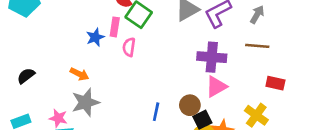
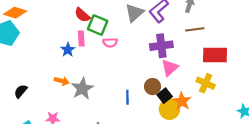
pink semicircle: (129, 47) -> (110, 43), moved, turned -88
red rectangle: (275, 83) -> (215, 55), size x1.6
gray star: (85, 102) -> (82, 89), moved

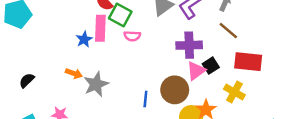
brown line: (195, 29) -> (228, 31), turned 42
pink rectangle: (81, 39) -> (100, 28), size x1.5
brown circle: (153, 87) -> (175, 90), size x1.5
black square: (165, 96) -> (211, 66), moved

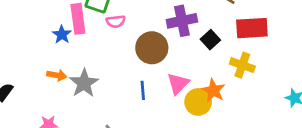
pink triangle: (196, 71) -> (178, 84), moved
brown circle: (175, 90) -> (152, 48), moved

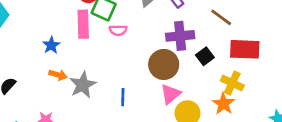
blue star: (62, 35) -> (51, 45), moved
brown circle: (152, 48) -> (164, 64), moved
blue line: (143, 90) -> (123, 97), moved
orange star: (213, 91) -> (223, 104), moved

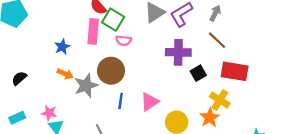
brown circle: (164, 64) -> (111, 71), moved
pink triangle: (170, 94) -> (150, 102), moved

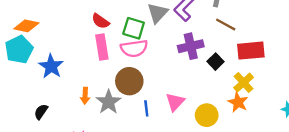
green square: (113, 20) -> (134, 28), moved
pink semicircle: (124, 41) -> (134, 48), size x1.6
blue star: (62, 47) -> (51, 66), moved, size x1.5
orange arrow: (65, 74) -> (85, 96), turned 84
yellow cross: (220, 100) -> (244, 83), turned 30

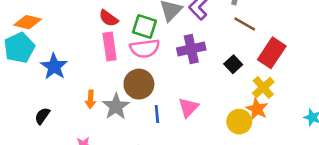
purple cross: (191, 46) -> (191, 49), moved
red rectangle: (251, 51) -> (272, 53), turned -52
yellow circle: (207, 115) -> (239, 122), moved

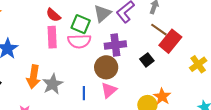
red rectangle: (272, 53) -> (170, 41), moved
brown circle: (139, 84) -> (106, 67), moved
yellow cross: (263, 88) -> (198, 64), moved
orange arrow: (91, 99) -> (33, 77), size x1.6

